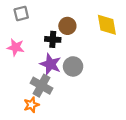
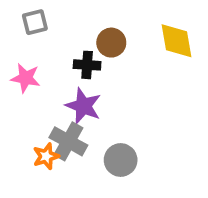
gray circle: (73, 66) -> (121, 160), moved
orange star: (31, 105) -> (46, 156), moved

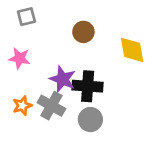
yellow diamond: (177, 41) -> (132, 50), moved
black cross: (87, 65) -> (88, 86), moved, size x1.5
orange star: (46, 156) -> (22, 106), moved

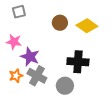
yellow diamond: (132, 50) -> (87, 26), moved, turned -45
purple star: (63, 79) -> (30, 57), moved
black cross: (88, 86) -> (78, 62), moved

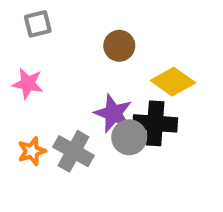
yellow diamond: (87, 26) -> (173, 82), moved
purple star: (30, 57) -> (113, 113), moved
gray circle: (65, 86) -> (129, 137), moved

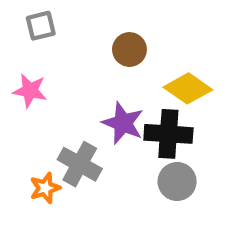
gray circle: (129, 137) -> (177, 181), moved
orange star: (32, 151) -> (45, 188), moved

